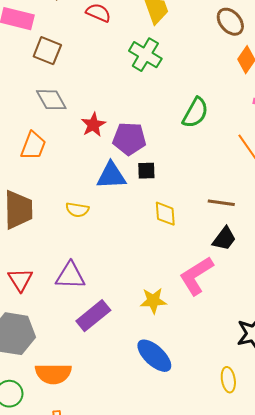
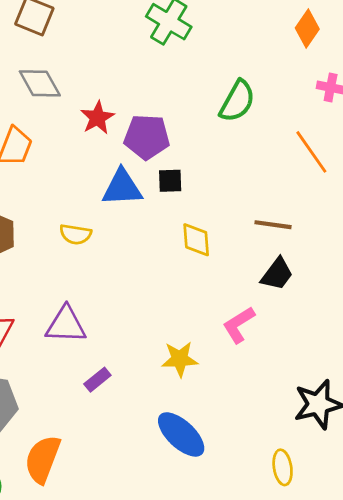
pink L-shape: (196, 276) -> (239, 325), size x0.7
purple rectangle: (93, 316) -> (97, 380), size x0.6
orange semicircle: (53, 374) -> (43, 459), turned 111

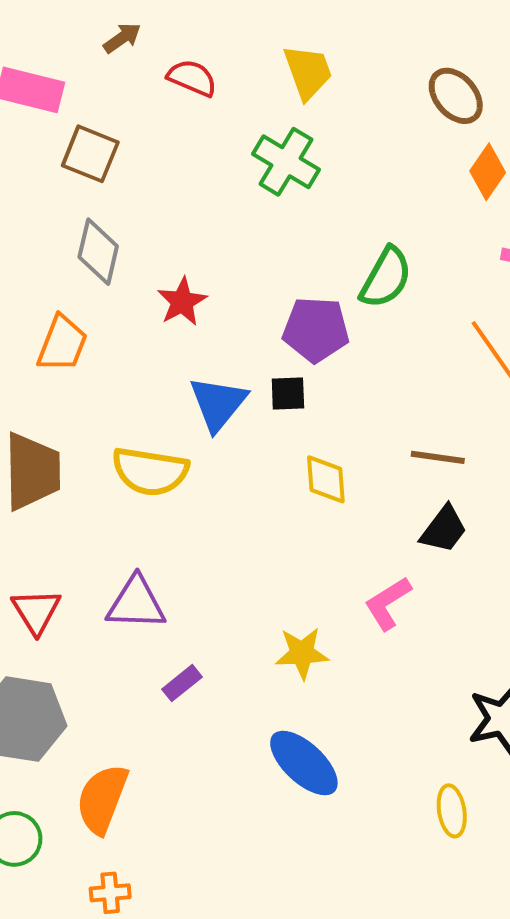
gray diamond: (40, 83) -> (98, 252), turned 42
purple pentagon: (147, 137) -> (316, 330), moved
blue triangle: (122, 188) -> (218, 403), turned -48
yellow semicircle: (75, 234) -> (150, 471), size x1.6

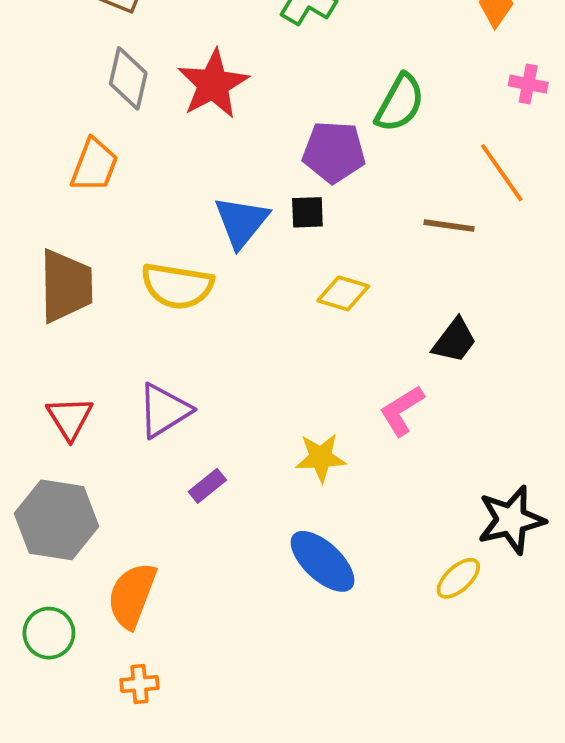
red star: (182, 302) -> (213, 84), moved, size x1.5
brown line: (438, 457) -> (449, 226), moved
yellow diamond: (326, 479) -> (343, 293), turned -69
purple triangle: (136, 603) -> (164, 410), turned -34
yellow ellipse: (452, 811) -> (458, 578), moved, turned 57

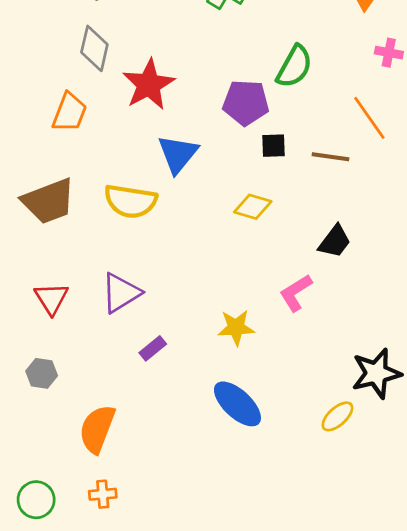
red star: (213, 84) -> (149, 85), moved
black square: (307, 212) -> (274, 146), moved
brown trapezoid: (66, 286) -> (49, 201), turned 70
gray hexagon: (56, 520) -> (42, 373), size x0.5
green circle: (49, 633) -> (36, 500), moved

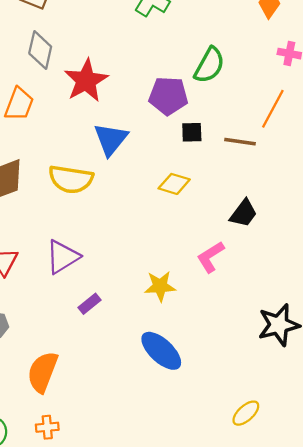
orange line: (369, 118) -> (273, 109), turned 63
yellow ellipse: (337, 416) -> (246, 413), moved

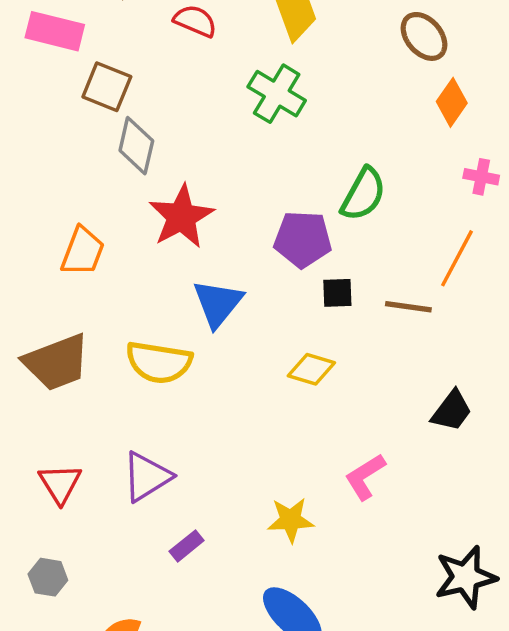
gray diamond: (40, 50) -> (136, 146), moved
black trapezoid: (244, 213) -> (452, 411), moved

